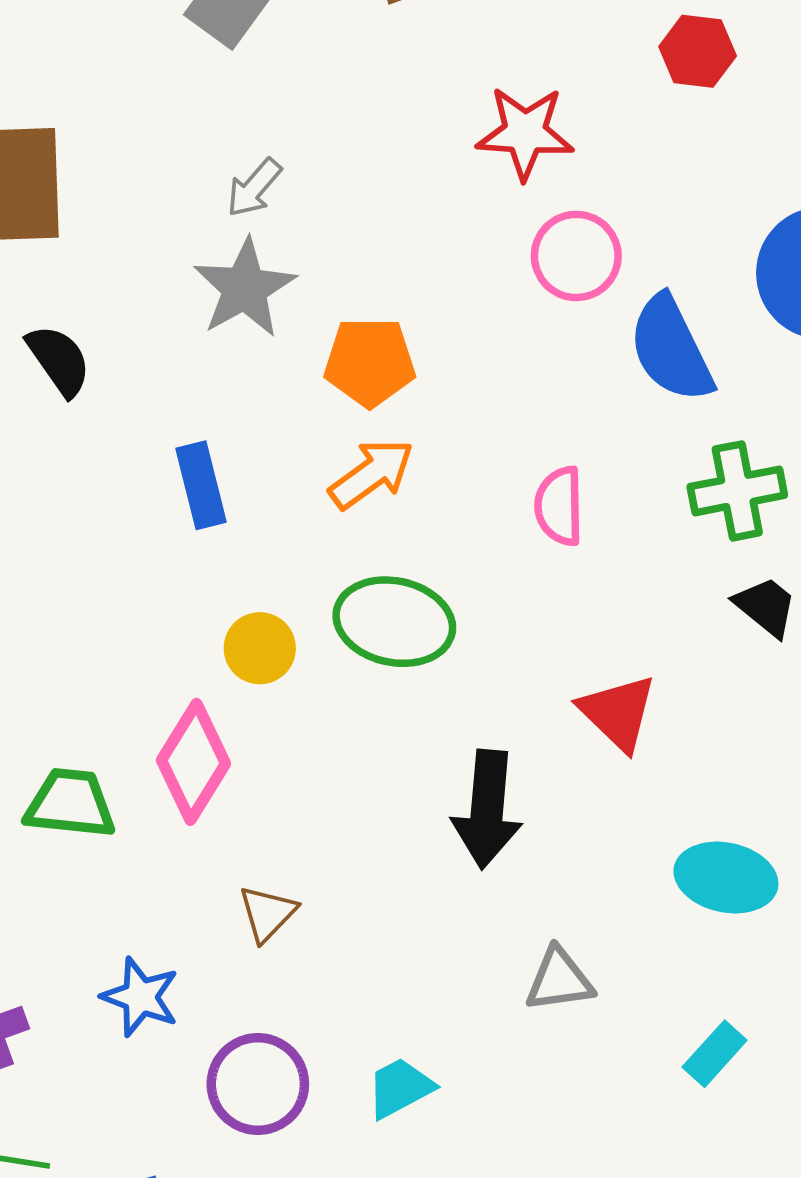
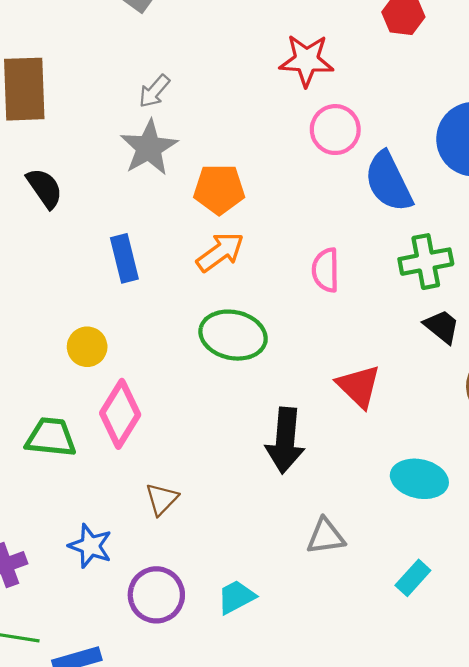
yellow circle: (260, 648) -> (87, 347), moved

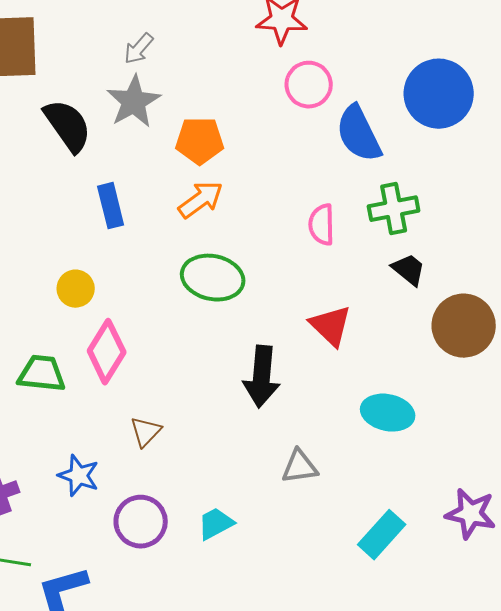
black semicircle: (45, 188) -> (68, 126), moved, size x1.4
pink semicircle: (326, 270) -> (322, 225), moved
cyan rectangle: (413, 578) -> (382, 535), moved, size x1.4

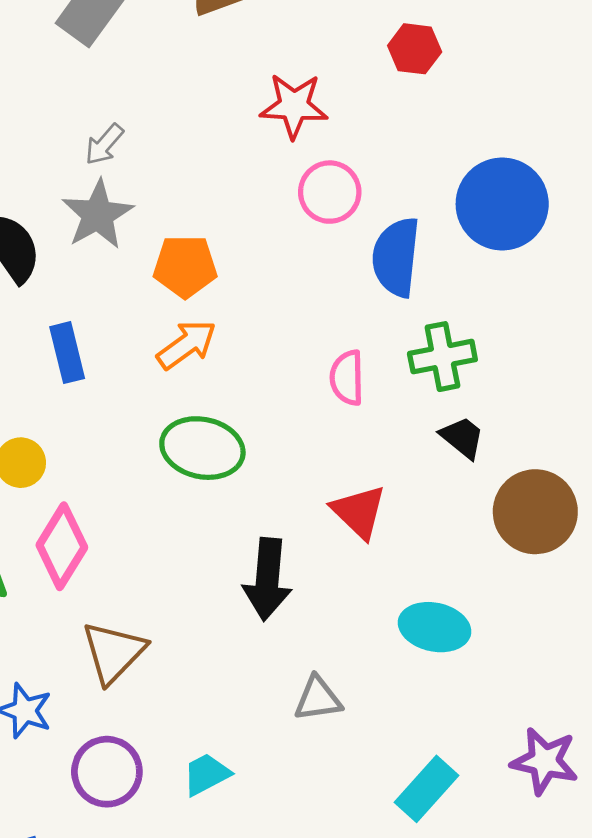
blue semicircle: (359, 134) -> (396, 257), turned 32
brown triangle: (146, 432) -> (114, 652), size x1.6

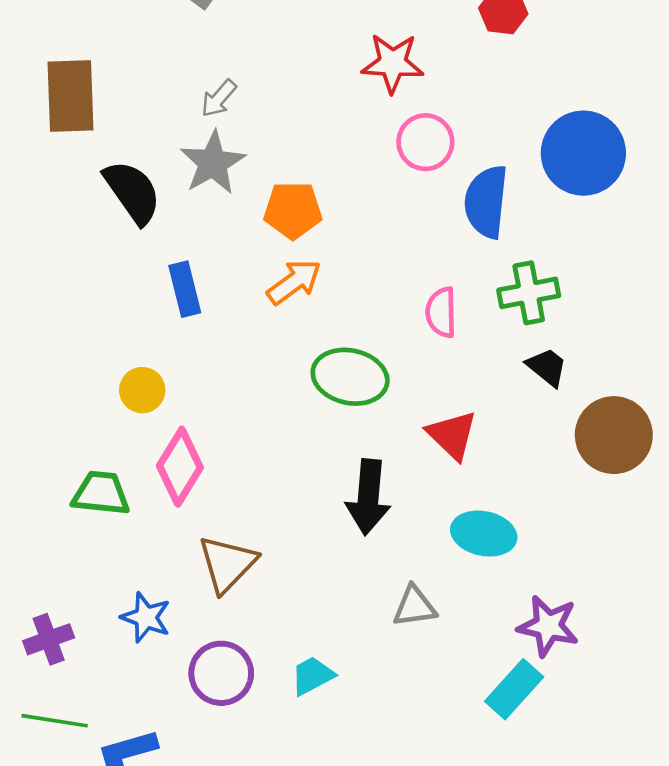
green ellipse: (202, 448) -> (350, 377), moved
cyan ellipse: (435, 627) -> (484, 534), moved
purple star: (545, 761) -> (548, 626), moved

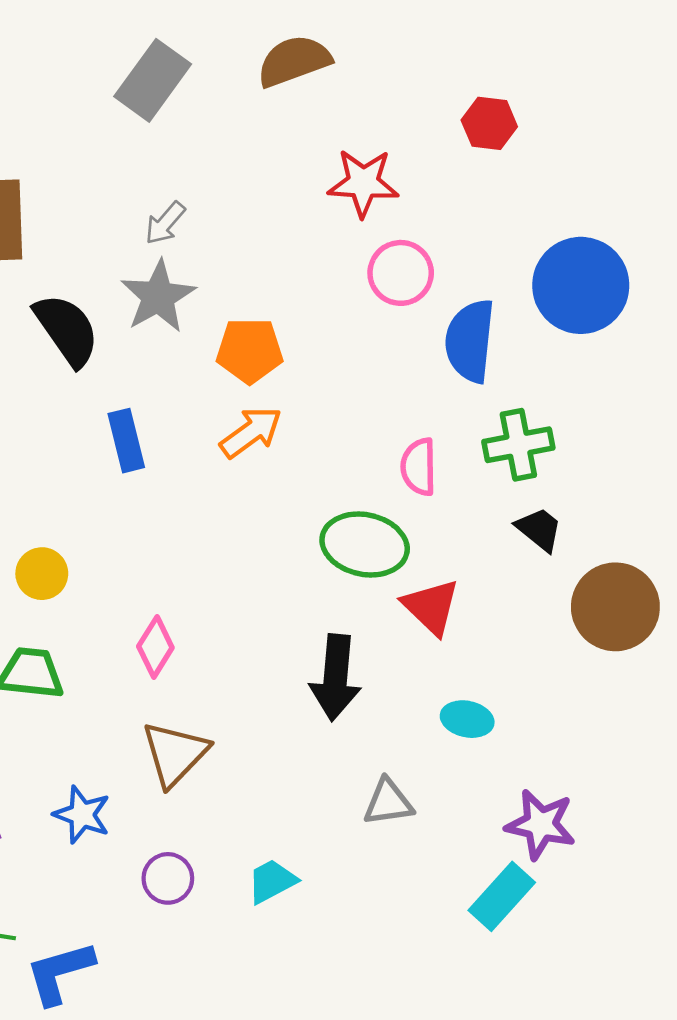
green ellipse: (350, 377) -> (365, 544), moved
yellow circle: (142, 390) -> (42, 574), moved
pink diamond: (180, 467) -> (155, 647), moved, size x0.7
cyan ellipse: (484, 534) -> (467, 719), size x0.7
purple circle: (221, 673) -> (168, 878), size x0.7

